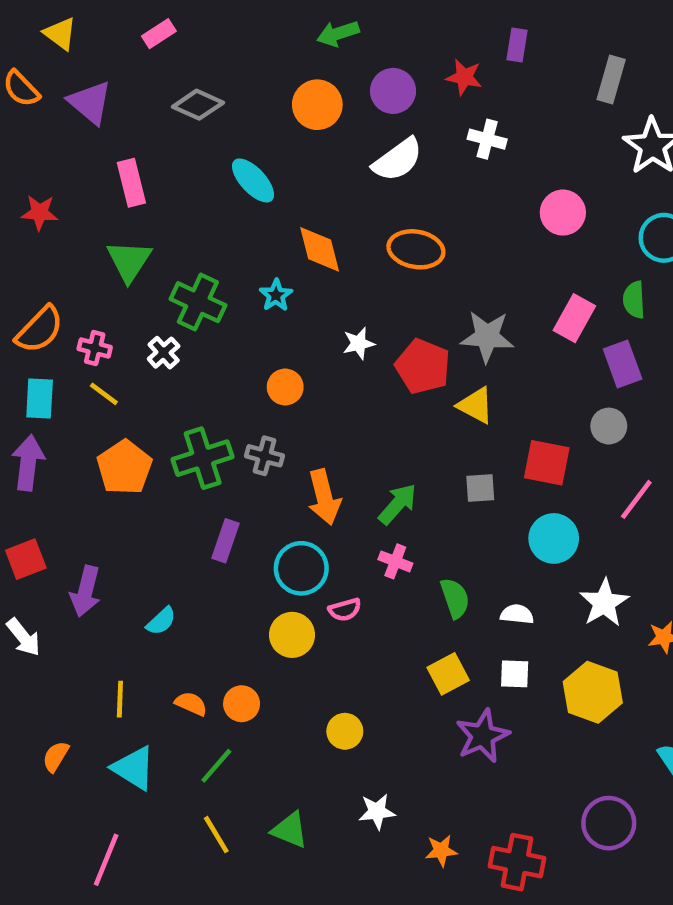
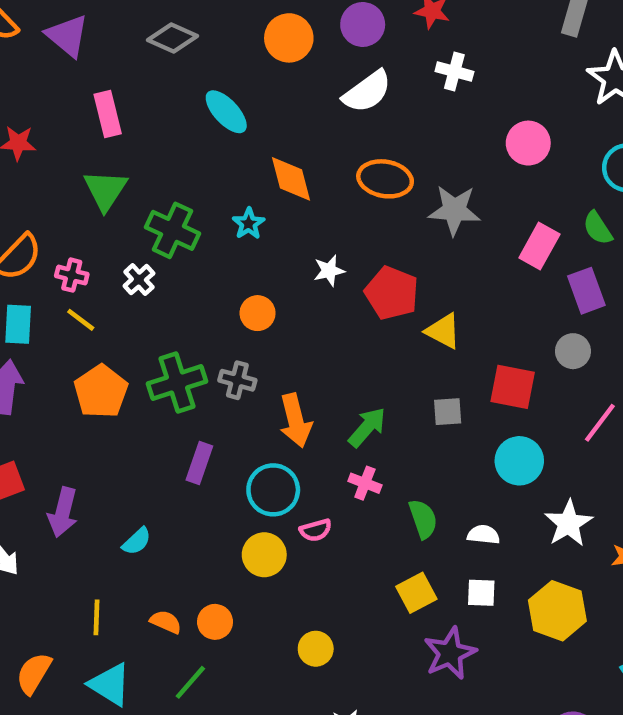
green semicircle: (634, 300) -> (598, 228), turned -30
gray star: (487, 337) -> (454, 210), moved
orange semicircle: (56, 757) -> (34, 673), size x1.4

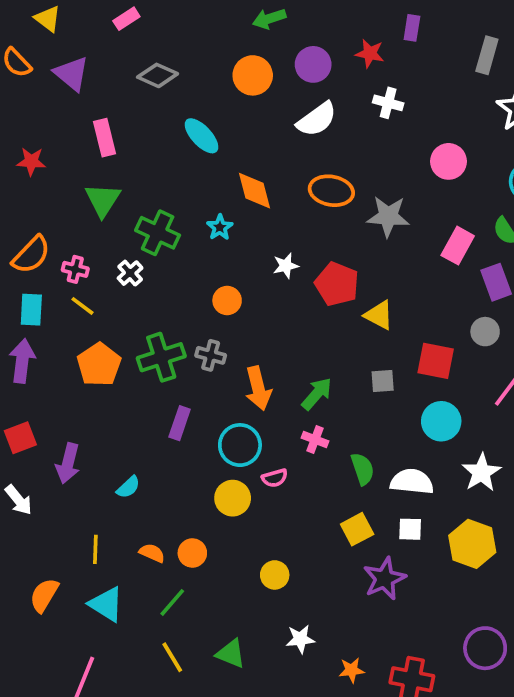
white semicircle: (483, 535) -> (412, 482), size x1.6

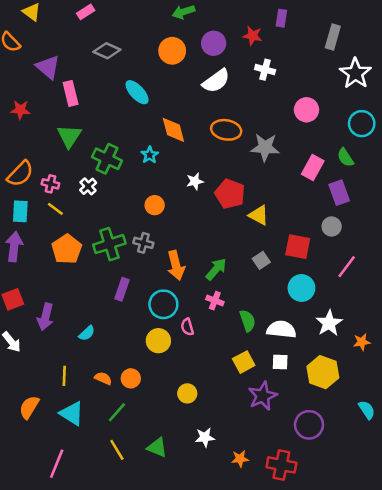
purple triangle: (72, 74) -> (48, 67), moved
gray square: (383, 381) -> (261, 260), turned -30
pink semicircle: (275, 478) -> (187, 327), turned 90
purple circle: (485, 648) -> (309, 425), moved

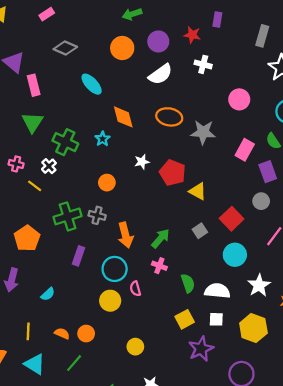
yellow line: (55, 209) -> (35, 186), moved
red square: (298, 247) -> (232, 219), turned 35
orange pentagon: (67, 249) -> (27, 238), moved

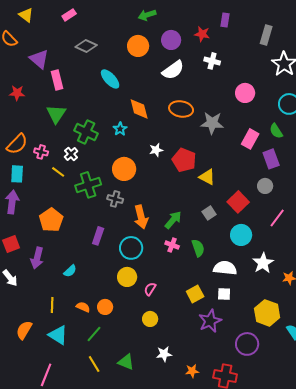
orange circle: (107, 183) -> (124, 169), size x1.5
green cross: (68, 216) -> (88, 185), moved
green semicircle: (188, 283) -> (198, 248), moved
pink semicircle: (135, 289) -> (150, 289), moved, turned 48
yellow hexagon: (253, 328) -> (267, 313), moved

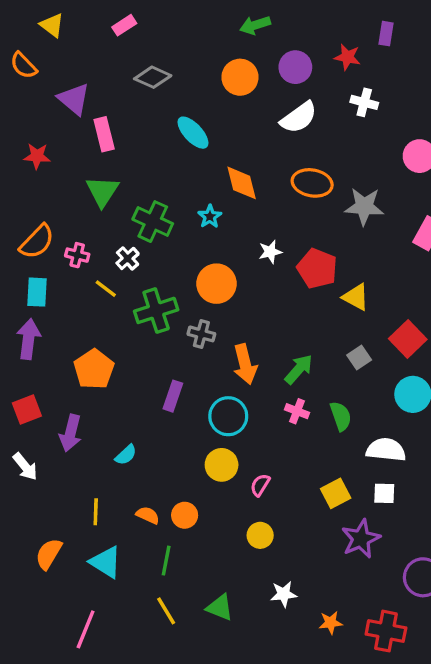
green line: (94, 334) -> (166, 561), turned -30

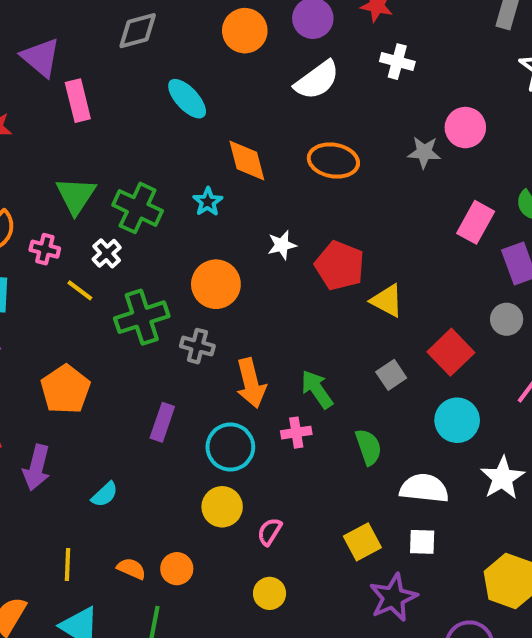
gray diamond: (153, 77) -> (138, 31), turned -39
green triangle: (102, 191) -> (76, 196), moved
gray star: (364, 206) -> (424, 152), moved, size x0.7
green arrow: (299, 369) -> (317, 389), turned -76
pink cross: (297, 411) -> (296, 433), moved, turned -30

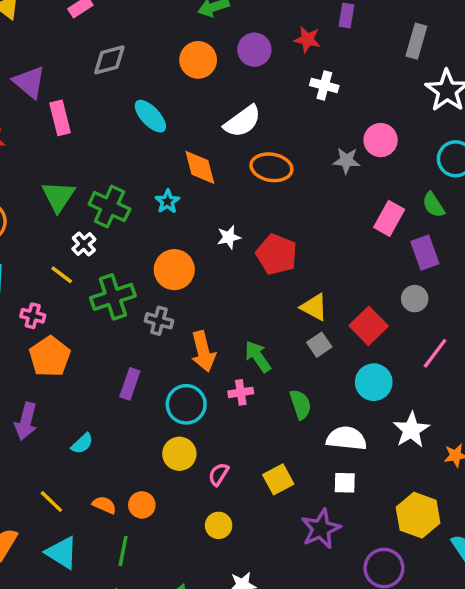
white semicircle: (317, 80) -> (242, 121), moved
pink cross: (45, 249) -> (33, 316), moved
yellow triangle: (387, 301) -> (314, 307), moved
yellow square: (362, 542) -> (278, 479), moved
yellow line: (68, 565) -> (51, 502), turned -48

